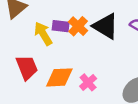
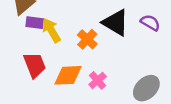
purple rectangle: (61, 26) -> (35, 23), moved
orange cross: (78, 26) -> (87, 39), moved

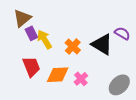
purple rectangle: (35, 23) -> (31, 33), turned 56
black triangle: (116, 23) -> (102, 44), moved

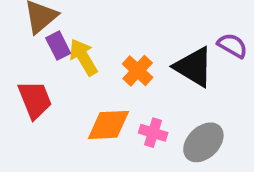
red trapezoid: (31, 67) -> (35, 100), moved
pink cross: (81, 79) -> (153, 133), turned -32
gray ellipse: (119, 85) -> (203, 142), moved

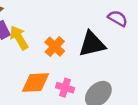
purple semicircle: (232, 46) -> (118, 18), moved
black triangle: (194, 67) -> (92, 44), turned -44

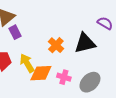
yellow arrow: (19, 38) -> (27, 63), moved

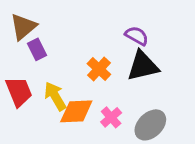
purple semicircle: (105, 23) -> (137, 36), moved
pink cross: (64, 77) -> (111, 117), turned 32

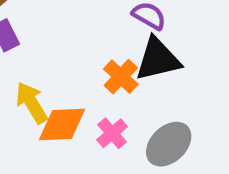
orange cross: (99, 69) -> (121, 77), moved

